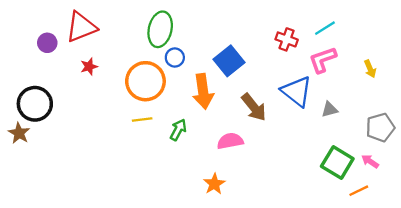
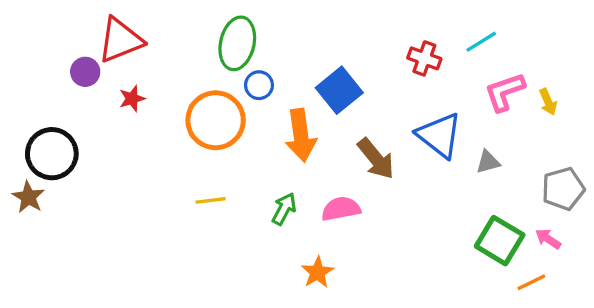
purple circle: (47, 43) -> (85, 72), moved
pink L-shape: (323, 60) -> (505, 92), moved
yellow line: (142, 120) -> (211, 200), moved
green arrow: (178, 130) -> (284, 209), moved

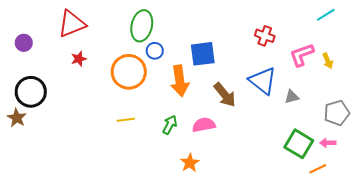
cyan line: (481, 42) -> (326, 15), moved
red cross: (424, 58) -> (265, 36), moved
purple circle: (85, 72) -> (24, 43), moved
blue square: (339, 90) -> (203, 54), turned 32
pink arrow: (548, 239) -> (328, 143), turned -35

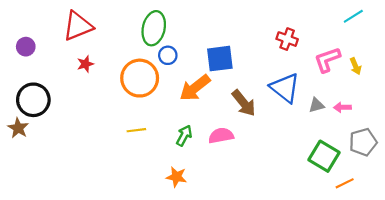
orange arrow: (180, 81) -> (195, 88), turned 60
gray pentagon: (337, 113) -> (363, 142), moved
pink arrow: (328, 143) -> (342, 107), moved
orange star: (190, 163) -> (177, 177), moved, turned -30

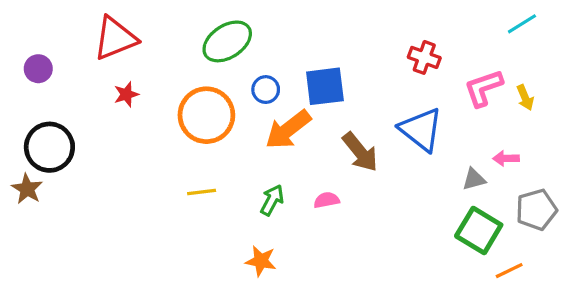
green ellipse: (154, 28) -> (227, 41), turned 44
blue circle: (168, 55) -> (266, 90), moved
gray triangle: (316, 105) -> (474, 179), moved
pink semicircle: (221, 136) -> (327, 200), size x0.7

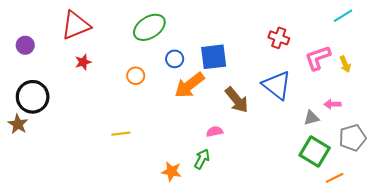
orange circle: (206, 115) -> (136, 76), size x0.5
yellow line: (202, 192) -> (121, 134), moved
green arrow: (272, 200) -> (202, 159), moved

